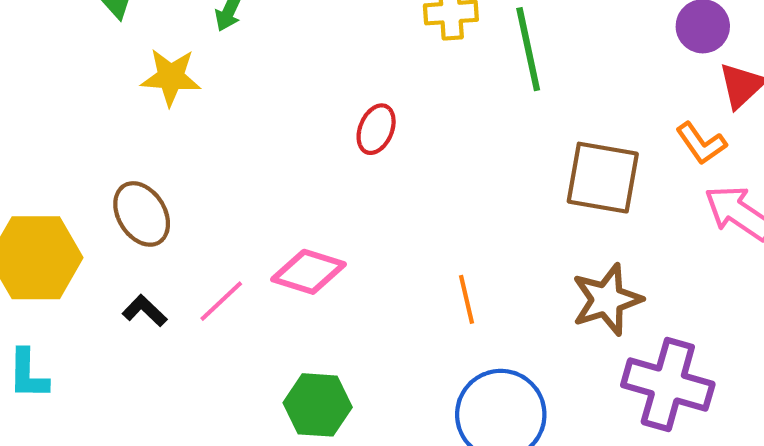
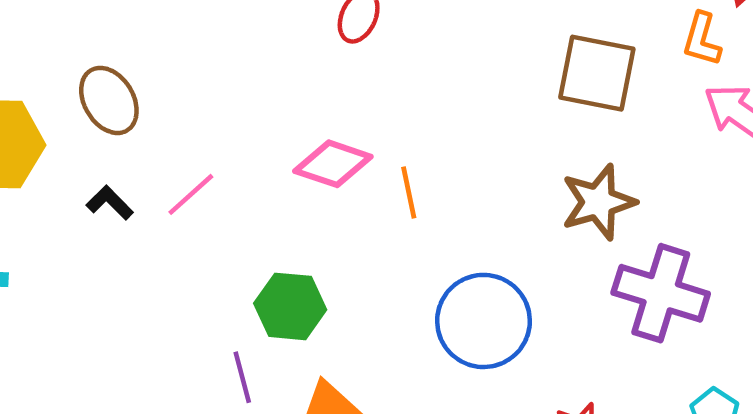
orange L-shape: (701, 143) -> (702, 39), turned 50
pink diamond: (309, 272) -> (333, 164), moved
orange line: (467, 299) -> (409, 193), moved

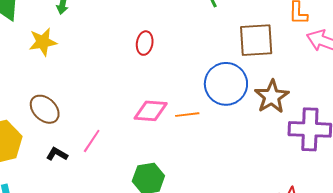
orange line: (409, 193) -> (187, 115), turned -70
blue circle: (483, 321) -> (226, 84), moved

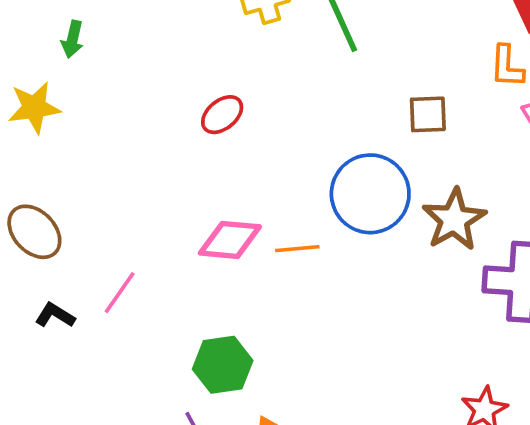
brown square: (256, 40) -> (428, 114), size x0.6
red ellipse: (145, 43) -> (222, 115), turned 40

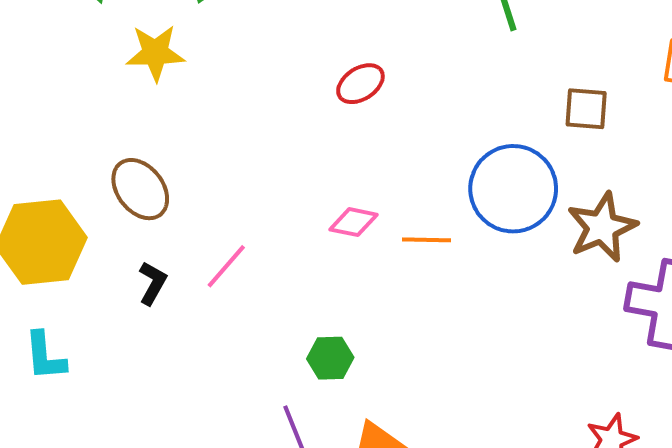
pink diamond: (230, 240) -> (354, 222), size x0.7
black L-shape: (55, 315) -> (153, 283), turned 81
green hexagon: (223, 365) -> (330, 358), size x0.7

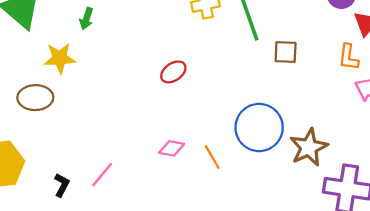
brown square: (586, 109) -> (286, 52), moved
brown ellipse: (140, 189) -> (35, 98), moved, turned -52
orange line: (426, 240) -> (212, 157), turned 60

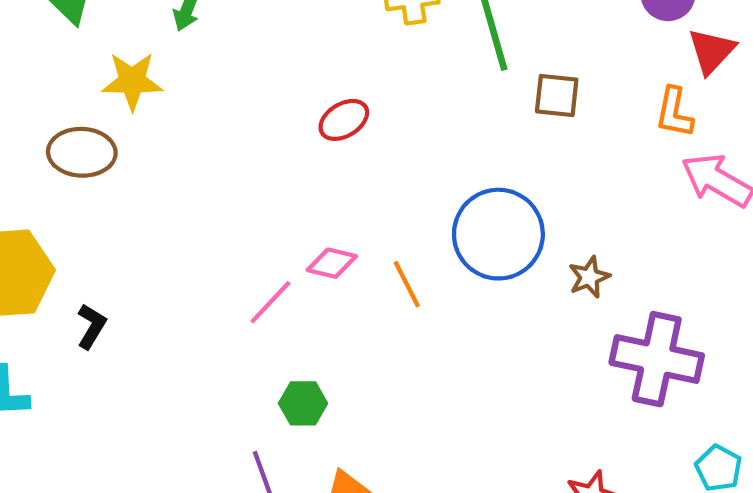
brown star: (309, 147) -> (589, 277), size x0.6
pink line: (102, 175) -> (270, 302), moved
black L-shape: (62, 185) -> (91, 326), moved

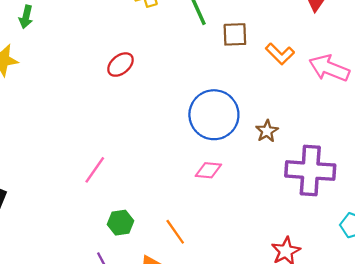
orange L-shape: (674, 112) -> (280, 54), moved, turned -48
pink diamond: (332, 263) -> (208, 170), moved
orange line: (407, 284) -> (175, 232), moved

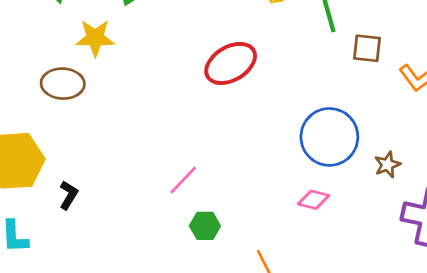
red ellipse: (120, 65) -> (231, 63), size x1.6
green hexagon: (121, 223) -> (205, 226), moved

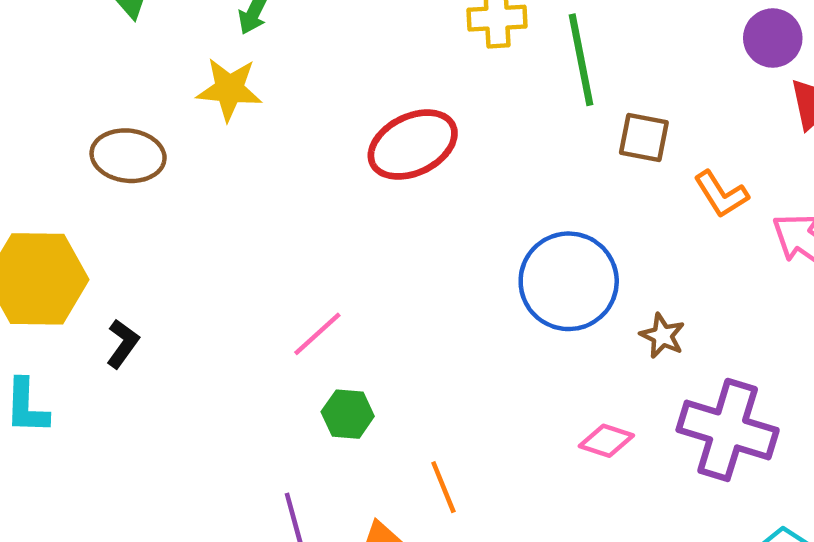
yellow star: (95, 38) -> (229, 89), moved
brown star: (387, 165) -> (662, 336), turned -30
pink diamond: (314, 200) -> (606, 441), moved

